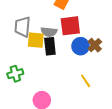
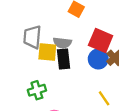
red square: (70, 26) -> (101, 40), moved, turned 30
green cross: (15, 74) -> (37, 90), moved

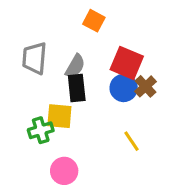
gray semicircle: (62, 43) -> (75, 66), turned -66
yellow square: (47, 52) -> (59, 116), moved

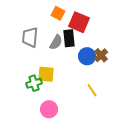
orange square: (94, 21) -> (58, 13), moved
red square: (127, 63) -> (79, 22), moved
black rectangle: (77, 88) -> (69, 38), moved

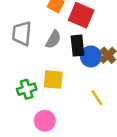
black rectangle: (69, 38) -> (78, 46), moved
yellow square: (46, 74) -> (53, 80), moved

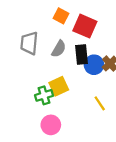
yellow square: (53, 80) -> (59, 86), turned -30
green cross: (27, 89) -> (44, 95), moved

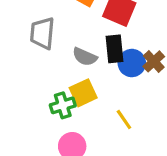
gray semicircle: (59, 49) -> (85, 57), moved, turned 84
yellow line: (100, 103) -> (124, 120), moved

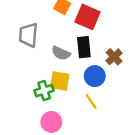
blue circle: (132, 63) -> (95, 76), moved
yellow square: (83, 93) -> (60, 81), turned 35

